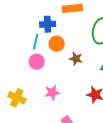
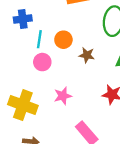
blue cross: (48, 24) -> (23, 19), moved
yellow cross: (17, 98) -> (23, 105), size x1.4

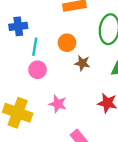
orange circle: (63, 40) -> (67, 43), moved
pink star: (63, 96) -> (58, 104), turned 30

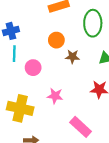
cyan line: (35, 47) -> (14, 54), moved

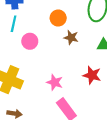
pink star: (55, 96) -> (55, 82), moved

